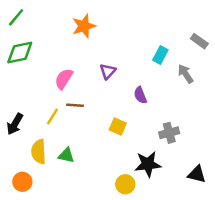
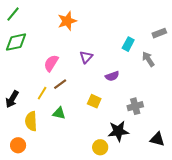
gray rectangle: (199, 41) -> (159, 33), turned -56
purple semicircle: (140, 95) -> (112, 76), turned -88
brown line: (75, 105) -> (60, 84), turned -40
green triangle: (66, 155) -> (59, 113), moved

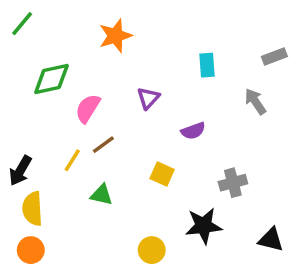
green diamond: (16, 42) -> (51, 79), moved
cyan rectangle: (128, 44) -> (207, 65), moved, turned -32
yellow semicircle: (31, 121) -> (32, 209), moved
yellow circle: (100, 147) -> (152, 250), moved

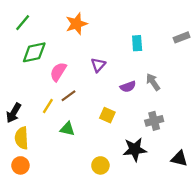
green line: (22, 24) -> (23, 23), moved
gray arrow: (255, 101) -> (153, 82), moved

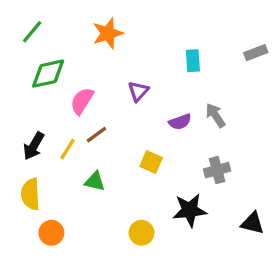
black arrow: (14, 113) -> (34, 146), moved
orange circle: (20, 165) -> (51, 233), moved

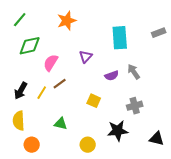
cyan rectangle: (193, 61) -> (120, 38), size x1.6
green triangle: (95, 181) -> (61, 124), moved

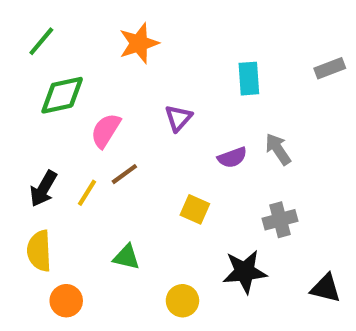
cyan rectangle: (120, 38) -> (249, 79), size x0.7

